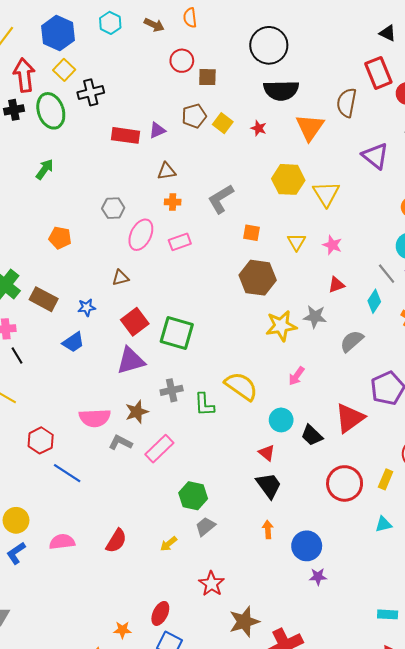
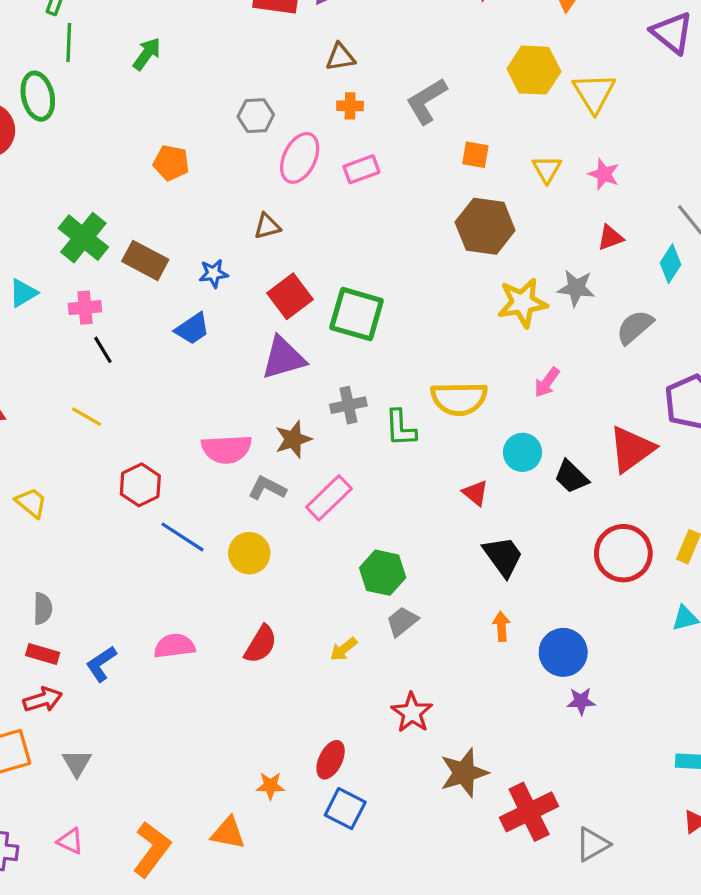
yellow semicircle: (241, 386) -> (459, 399), turned 144
red triangle: (267, 453) -> (475, 493), moved
yellow circle: (16, 520) -> (249, 553), moved

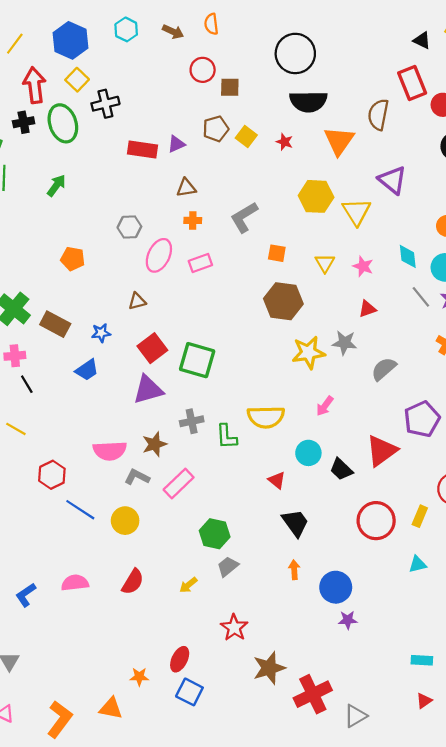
purple triangle: (672, 33) -> (392, 180), moved
cyan diamond: (671, 264) -> (408, 256), moved, turned -40

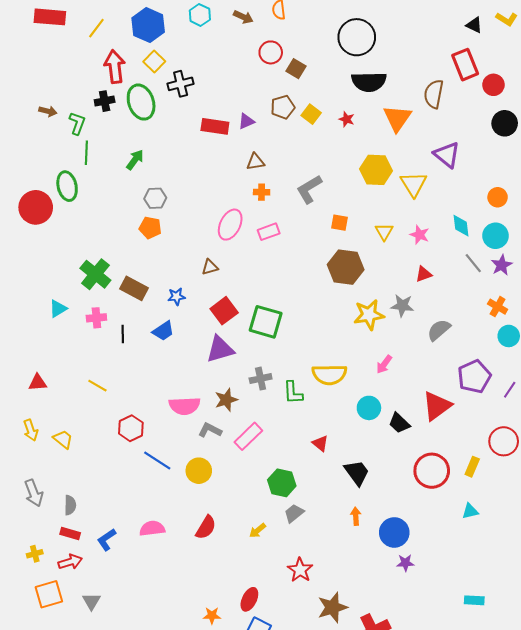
brown square: (230, 87) -> (296, 69), turned 30
gray hexagon: (129, 227) -> (155, 198), moved
black line: (27, 384) -> (123, 334), moved, turned 30
red triangle: (277, 480) -> (320, 443), moved

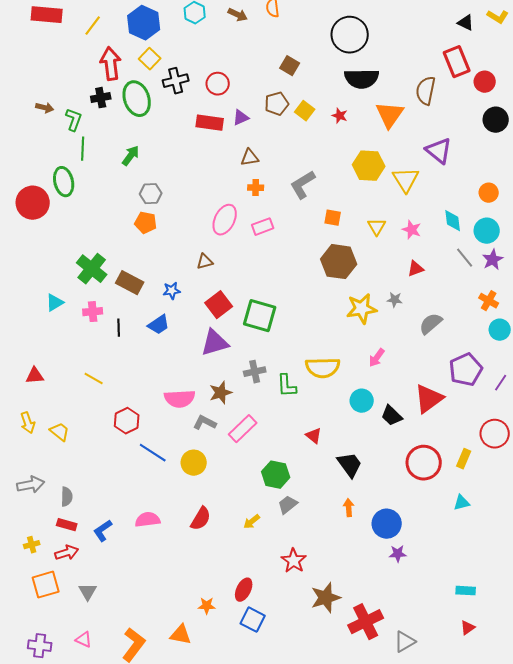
red circle: (271, 52) -> (218, 84), moved
gray star: (402, 306) -> (395, 300), size x0.7
gray arrow: (34, 493) -> (31, 485), turned -80

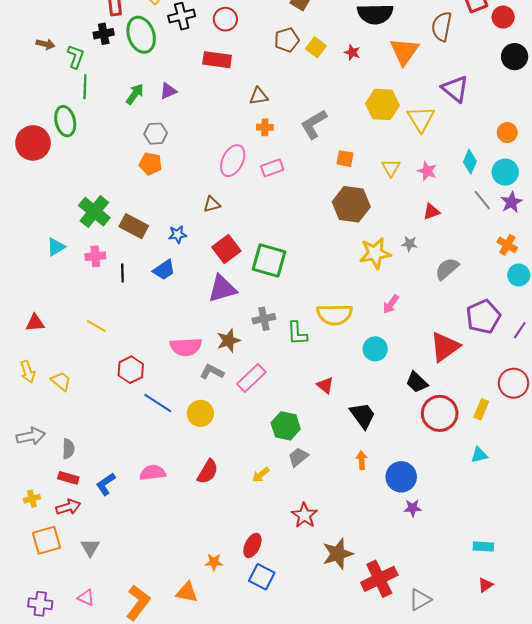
purple triangle: (241, 118) -> (168, 91), moved
cyan diamond: (453, 221) -> (470, 162), turned 30
black trapezoid: (392, 416) -> (417, 382), moved

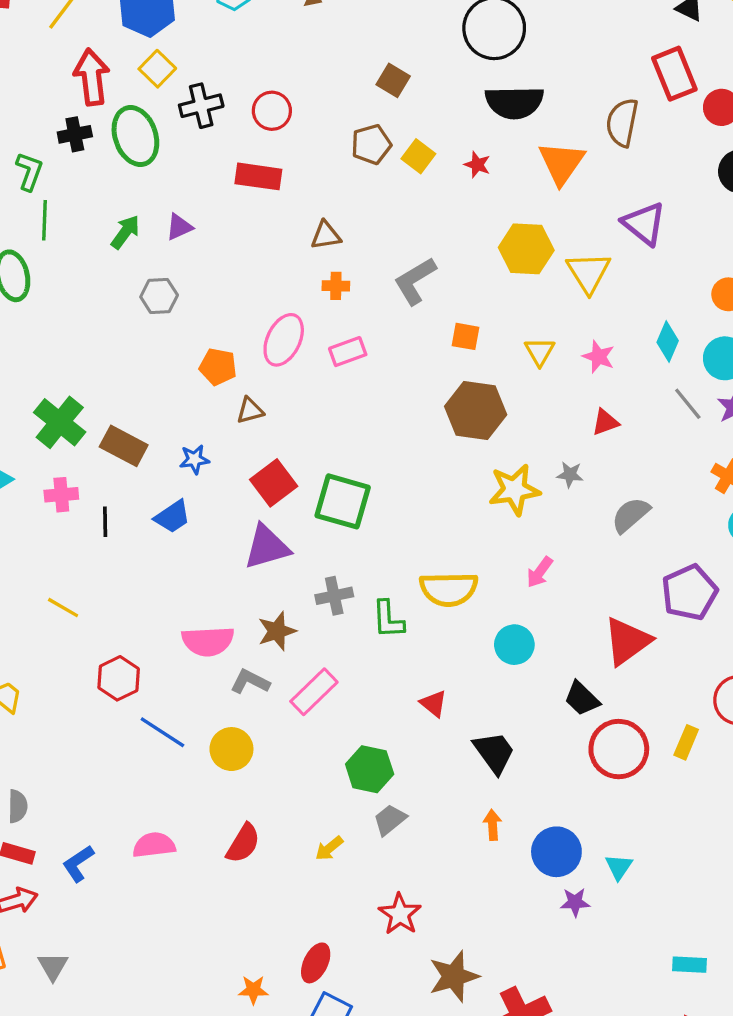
orange pentagon: (150, 164) -> (218, 367), moved
cyan triangle: (479, 455) -> (619, 867), moved, turned -42

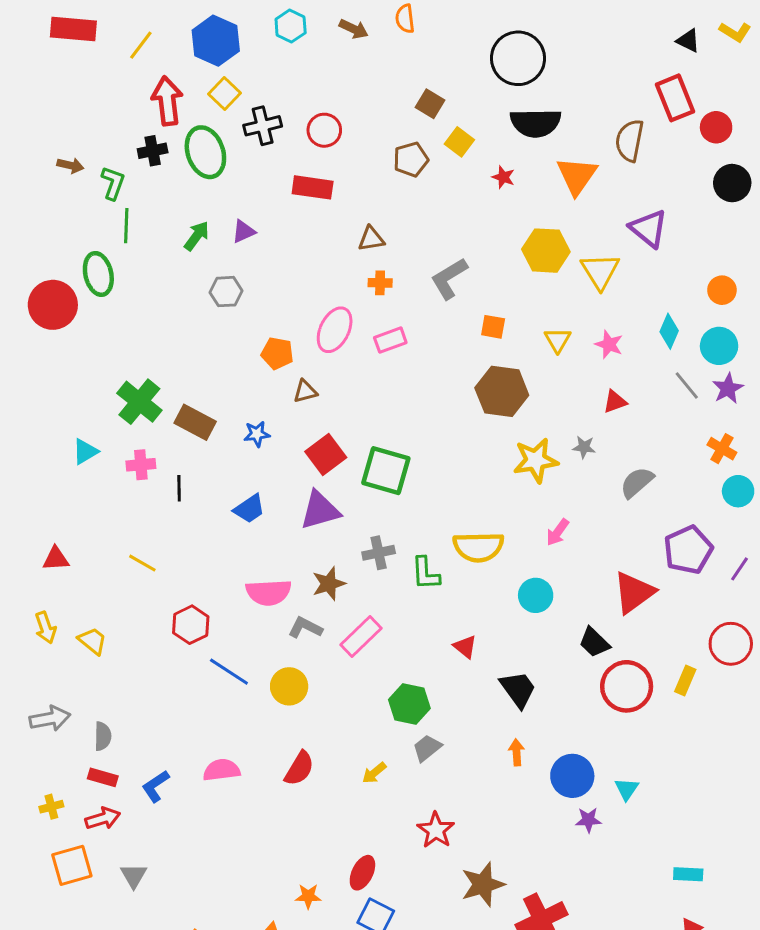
yellow square: (418, 156) -> (459, 142), moved
blue trapezoid: (173, 517) -> (249, 509), moved

